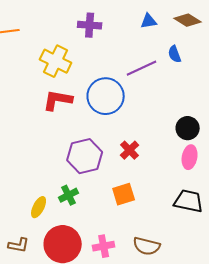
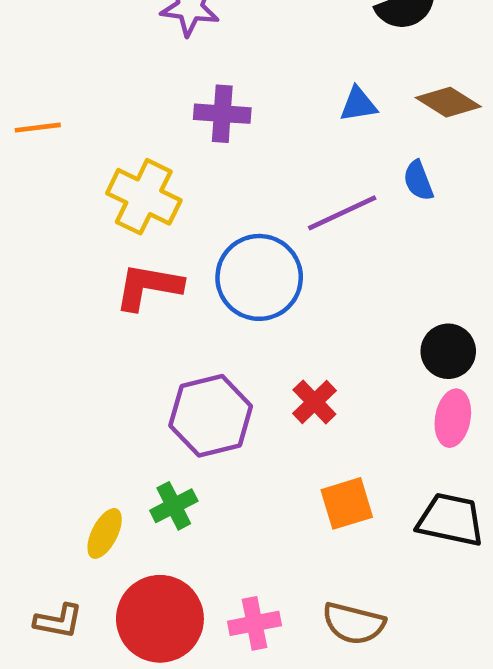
orange square: (124, 194) -> (347, 503), moved

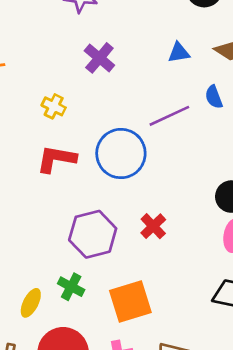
purple cross: (222, 114) -> (99, 58), turned 36
yellow cross: (144, 197) -> (54, 106), size x0.6
orange square: (347, 503) -> (130, 302), moved, size x1.4
green cross: (174, 506) -> (71, 287), turned -35

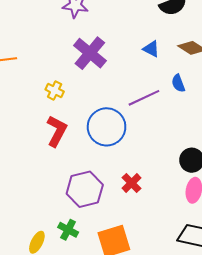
blue triangle: (179, 53) -> (151, 49), turned 36
purple cross: (99, 58) -> (90, 53), size x1.4
red L-shape: (56, 159) -> (57, 131), turned 108

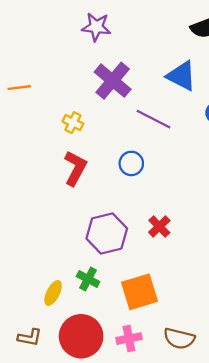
blue triangle: (151, 49) -> (181, 76), size x1.6
purple line: (144, 98) -> (153, 119), moved, turned 52
blue circle: (107, 127) -> (131, 163), size x0.6

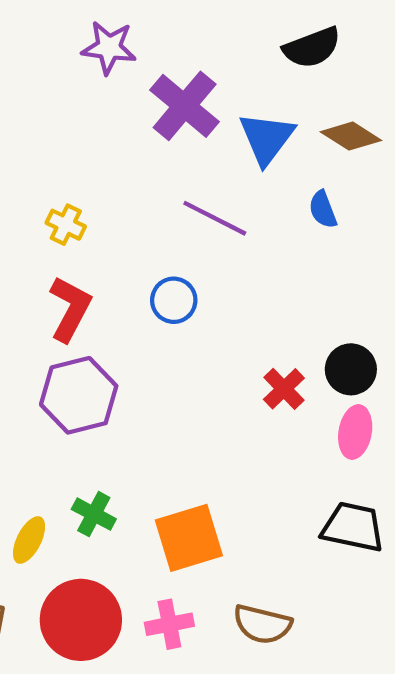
blue triangle: (181, 76) -> (267, 138), turned 40
purple cross: (113, 81) -> (185, 106), moved
red cross: (159, 226) -> (284, 389), moved
purple hexagon: (107, 233) -> (79, 395), moved

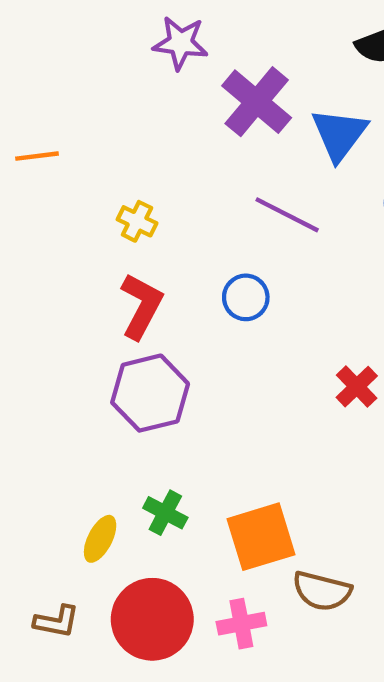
brown semicircle: (262, 624) -> (322, 591), moved

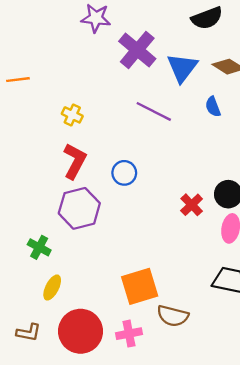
blue circle: (246, 297) -> (124, 173), moved
green cross: (165, 513) -> (39, 247), moved

